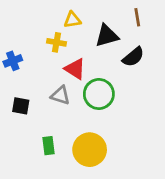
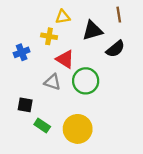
blue cross: (13, 61) -> (22, 52), moved
black square: (21, 106) -> (25, 105), moved
green rectangle: (49, 146) -> (42, 125), turned -49

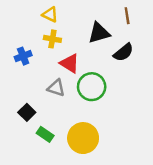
yellow triangle: (63, 17) -> (50, 14), moved, turned 35
black square: (25, 105) -> (27, 112), turned 35

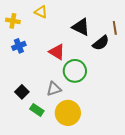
brown line: (127, 16) -> (115, 28), moved
black triangle: (99, 33) -> (81, 27), turned 42
yellow cross: (52, 39) -> (13, 21), moved
gray triangle: (56, 88) -> (54, 89), moved, turned -35

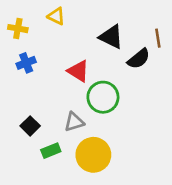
green rectangle: (37, 110) -> (51, 151), turned -56

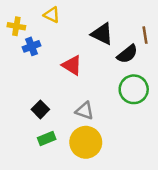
blue cross: (26, 63) -> (32, 46), moved
green circle: (103, 97) -> (134, 89), moved
gray triangle: (74, 122) -> (84, 111), moved, turned 36
black square: (30, 126) -> (40, 109), moved

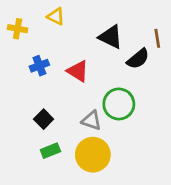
blue cross: (32, 46) -> (39, 66), moved
green circle: (134, 89) -> (119, 104), moved

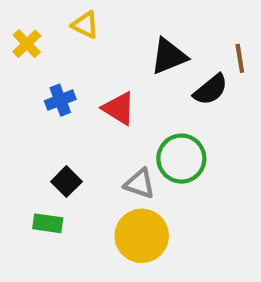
yellow cross: (18, 29) -> (27, 44), turned 36
black triangle: (111, 37) -> (169, 56), turned -48
green rectangle: (50, 151) -> (48, 223), moved, turned 30

